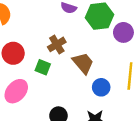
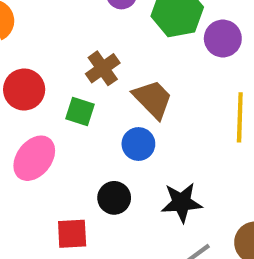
blue circle: (101, 87) -> (138, 144), moved

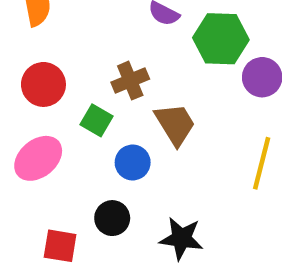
blue circle: (138, 144) -> (133, 162), moved

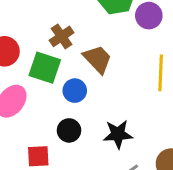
green square: (96, 120) -> (45, 68), size x1.5

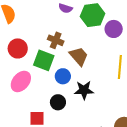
brown cross: (62, 36) -> (56, 40), turned -35
black star: (118, 134) -> (84, 90), moved

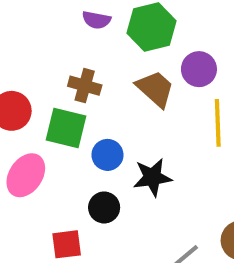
purple circle: (114, 29) -> (199, 69), moved
brown trapezoid: (79, 56) -> (155, 89), moved

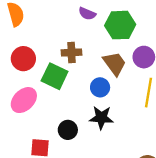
brown cross: (85, 86) -> (72, 52), turned -30
blue circle: (107, 155) -> (100, 87), moved

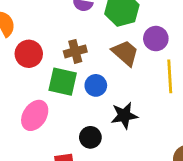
red circle: (23, 59) -> (29, 54), moved
blue circle: (100, 87) -> (96, 85), moved

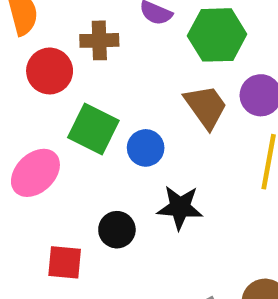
brown cross: (75, 51) -> (99, 40), moved

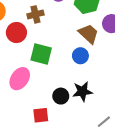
blue circle: (146, 148) -> (80, 56), moved
black star: (180, 207) -> (82, 91), moved

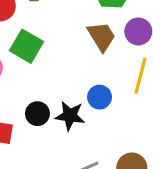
blue circle: (80, 56) -> (100, 97), moved

